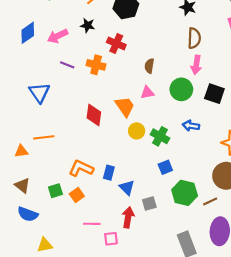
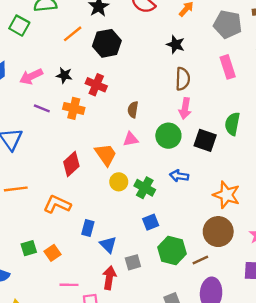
black star: (87, 25) -> (64, 75), moved
red diamond: (94, 115) -> (71, 164), turned 40
orange L-shape: (81, 168) -> (57, 204), moved

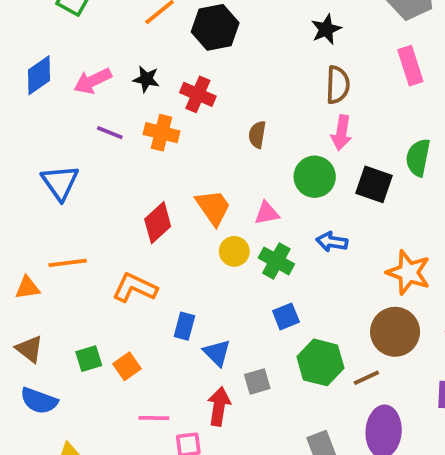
black star: (176, 44) -> (326, 29), turned 30
pink triangle: (131, 139) -> (267, 213), moved

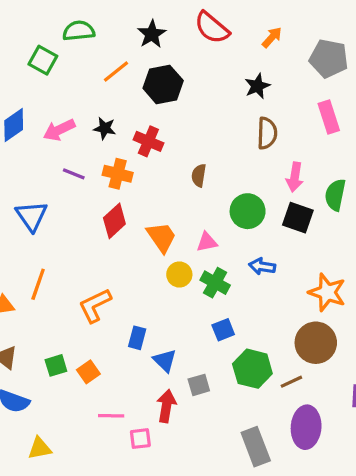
pink arrow: (341, 133) -> (295, 177), moved
red diamond: (158, 223) -> (114, 221), moved
orange line: (68, 263) -> (38, 284), turned -64
orange L-shape: (135, 288) -> (95, 305), turned -51

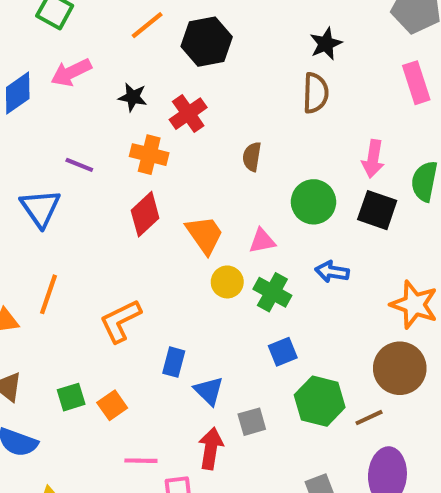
pink arrow: (59, 130) -> (71, 72), moved
brown semicircle: (267, 133) -> (316, 93), moved
red cross: (148, 141) -> (188, 114), turned 32
purple line: (74, 174) -> (79, 165), moved

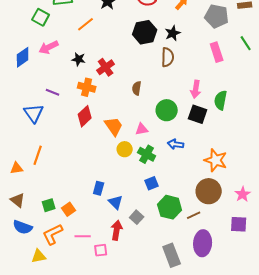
black hexagon: (207, 42) -> (145, 32), moved
orange L-shape: (120, 321) -> (53, 234), moved
gray square: (252, 422) -> (137, 217), turned -32

